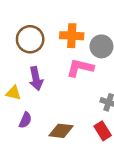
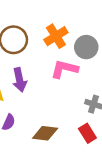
orange cross: (72, 36) -> (56, 36), turned -35

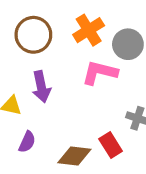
red rectangle: (87, 133) -> (111, 145), moved

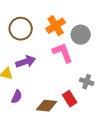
pink L-shape: (100, 73) -> (63, 53), turned 55
purple arrow: (41, 87) -> (26, 62), turned -96

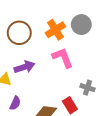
gray circle: (81, 35) -> (81, 25), moved

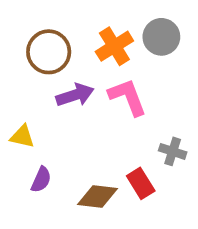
purple arrow: (24, 67) -> (75, 95), moved

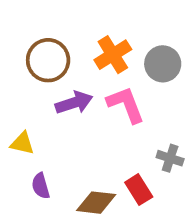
gray circle: (161, 37) -> (163, 64), moved
purple semicircle: (41, 180) -> (41, 186), turned 140

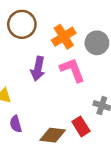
brown circle: (48, 60) -> (22, 24), moved
purple arrow: (74, 103) -> (38, 69), turned 120

